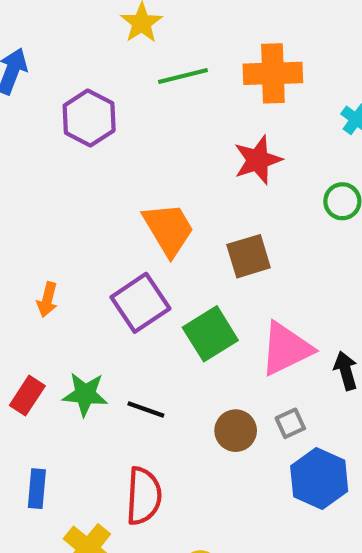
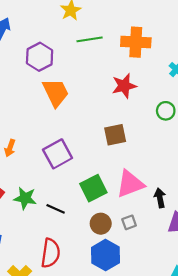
orange trapezoid: (169, 229) -> (56, 93), moved
green square: (210, 334) -> (93, 188), moved
blue hexagon: (319, 479) -> (105, 255), moved

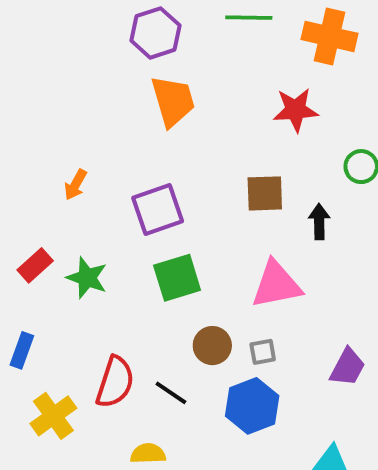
green square: (93, 188) -> (177, 278), moved
black arrow: (160, 198) -> (319, 222), moved
black line: (56, 209) -> (171, 393), moved
blue hexagon: (105, 255) -> (252, 406), moved

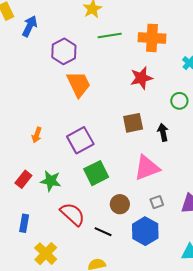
gray square: (263, 352) -> (157, 202), moved
red semicircle: (115, 382) -> (73, 214), moved, turned -56

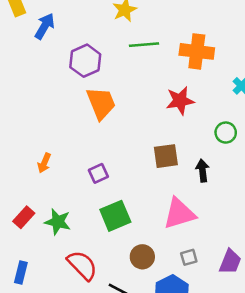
purple square: (80, 140) -> (98, 173), size x0.6

